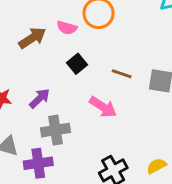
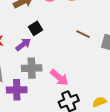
black square: (77, 64) -> (35, 28), moved
pink arrow: (103, 107) -> (59, 78), moved

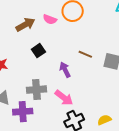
purple arrow: (23, 44) -> (65, 70), moved, turned -77

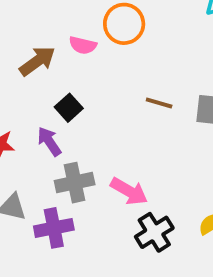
purple arrow: (65, 70) -> (49, 141), moved

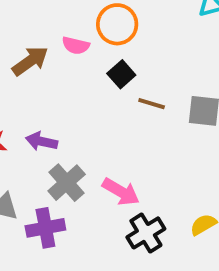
black square: (69, 108) -> (121, 74), moved
purple arrow: (49, 141) -> (42, 141), turned -44
gray cross: (75, 183) -> (67, 183), turned -30

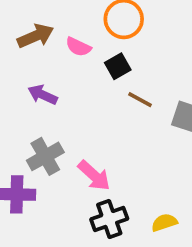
pink semicircle: (76, 45) -> (78, 47), moved
purple arrow: (42, 141) -> (43, 95), moved

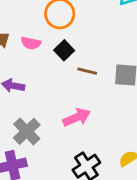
pink arrow: (94, 176) -> (77, 117), moved, turned -52

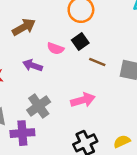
pink semicircle: (31, 43) -> (55, 48), moved

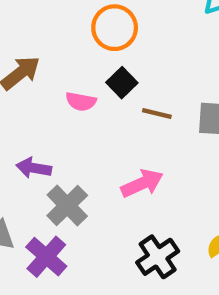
purple arrow: (33, 65) -> (34, 168), moved
purple cross: (22, 133) -> (46, 257), turned -35

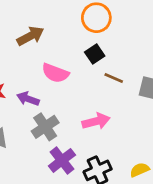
pink semicircle: (81, 101) -> (55, 73), moved, size x1.4
purple cross: (46, 257) -> (62, 160), moved

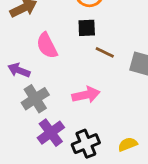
black square: (95, 54) -> (87, 28), turned 30
pink semicircle: (55, 73) -> (47, 46), turned 40

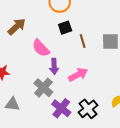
brown line: (105, 52) -> (83, 41), turned 64
purple arrow: (19, 70) -> (54, 66), moved, turned -98

